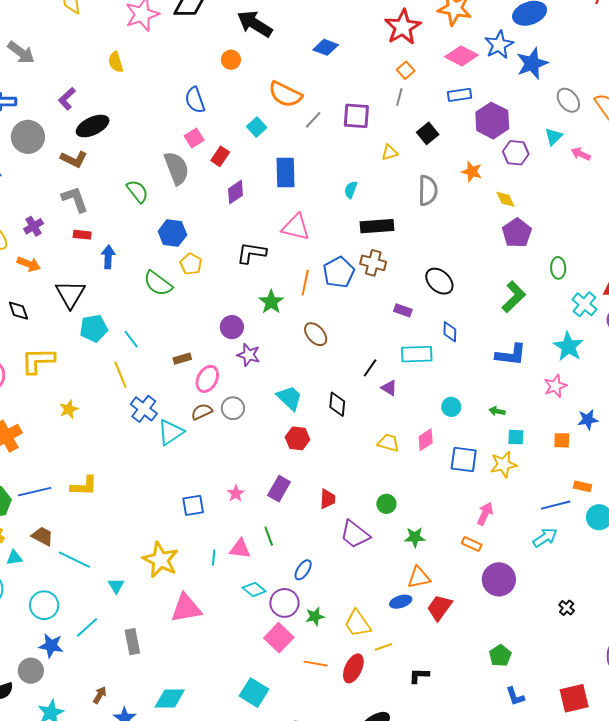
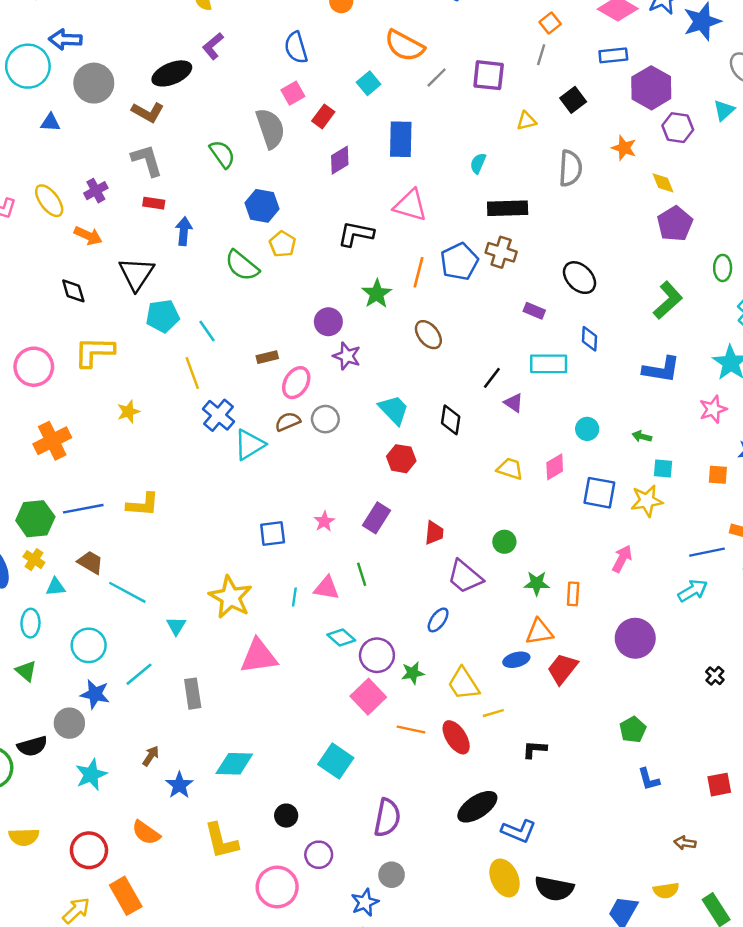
purple L-shape: (67, 99) -> (213, 46), moved
orange rectangle: (472, 544) -> (573, 594), moved, turned 66
blue ellipse: (303, 570) -> (438, 620), moved
red ellipse: (353, 668) -> (456, 737), turned -60
red square: (574, 698) -> (719, 785), size x0.7

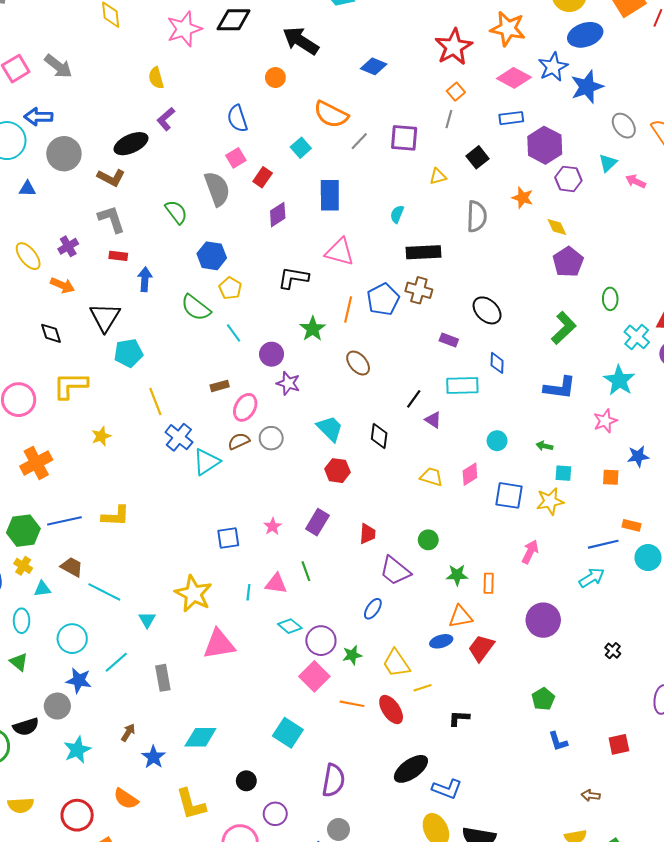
cyan line: (207, 331) -> (234, 333), moved

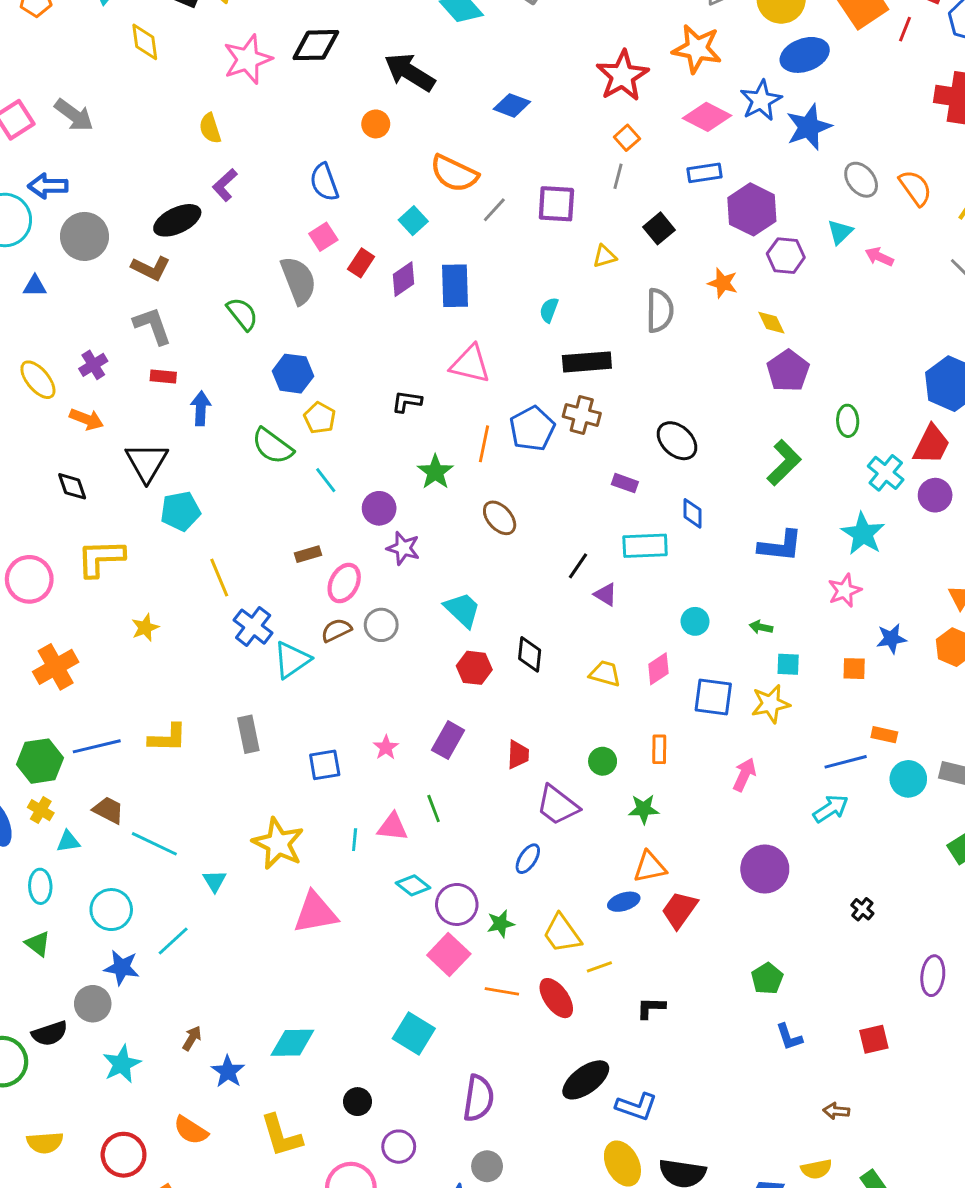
purple diamond: (278, 215) -> (403, 279), moved
black L-shape: (293, 278) -> (407, 402), size x0.7
black diamond: (379, 436) -> (530, 654), moved
orange rectangle: (489, 583) -> (659, 749), moved
gray rectangle: (163, 678) -> (248, 734), moved

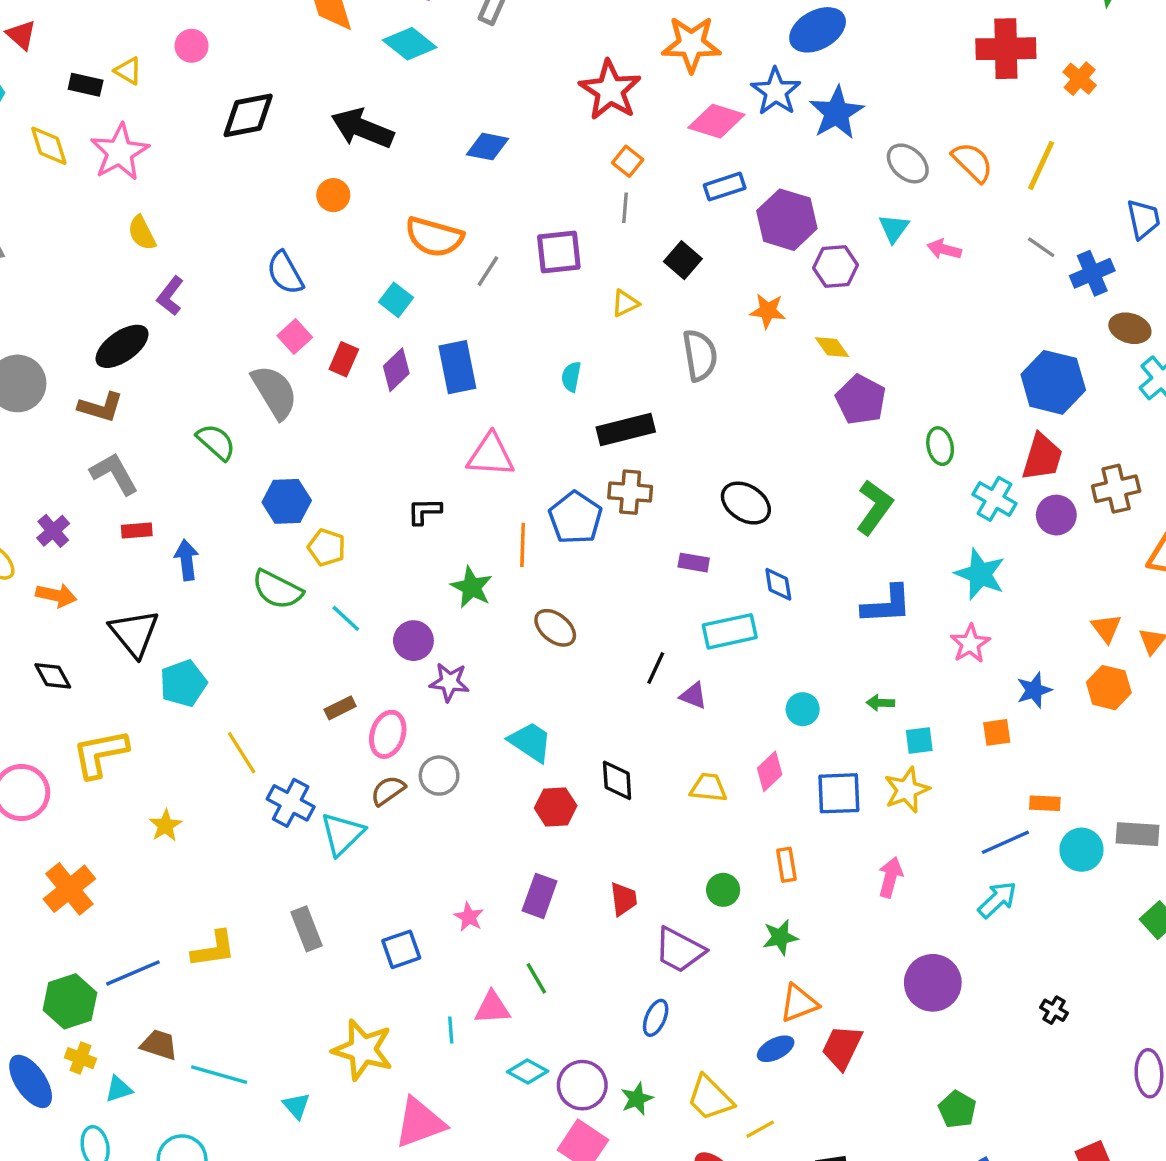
pink star: (248, 59) -> (120, 152), moved

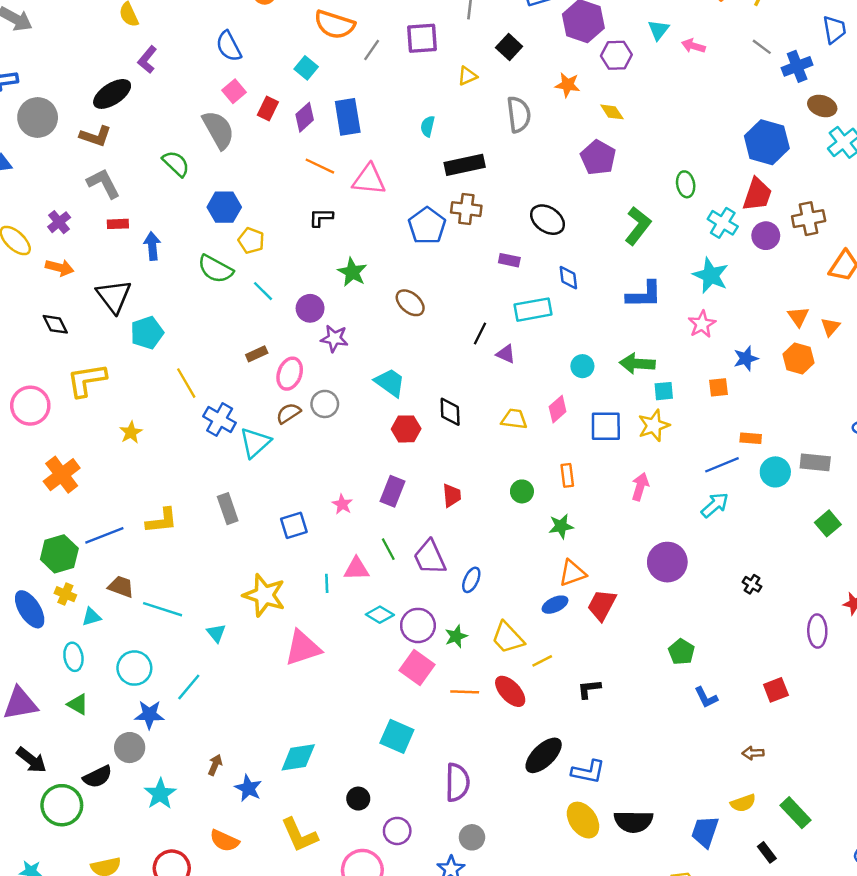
purple pentagon: (861, 400) -> (598, 158), moved
orange line: (523, 545) -> (320, 166), moved, turned -68
green arrow: (880, 703) -> (637, 364), size x1.8
purple trapezoid: (679, 950) -> (430, 557), moved, turned 36

